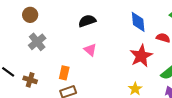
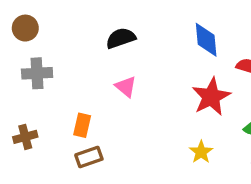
gray cross: (37, 42) -> (37, 73), turned 36
brown cross: (30, 80) -> (25, 137), turned -32

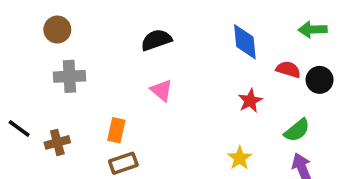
red star: (211, 97) -> (250, 101), size x0.6

